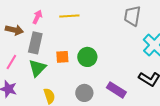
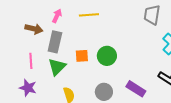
pink line: (11, 62) -> (31, 61), turned -35

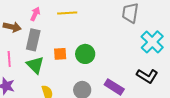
green triangle: (57, 67) -> (35, 65), turned -30

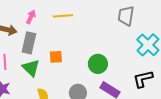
green circle: (85, 54) -> (98, 64), moved
black L-shape: (147, 76) -> (143, 79), turned 135

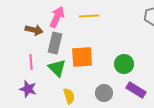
pink arrow: (31, 17) -> (57, 17), size x1.5
orange square: (56, 57) -> (82, 57), size x1.6

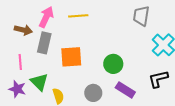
green triangle: (57, 68) -> (39, 82), moved

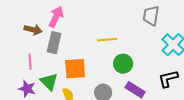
yellow line: (78, 16) -> (107, 40), moved
orange square: (71, 57) -> (75, 69), moved

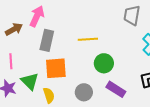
brown arrow: (33, 30) -> (14, 29), turned -42
gray rectangle: (54, 43) -> (47, 40), moved

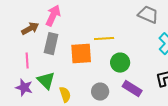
gray trapezoid: (132, 15) -> (148, 15), turned 105
gray rectangle: (47, 40) -> (51, 44), moved
orange square: (56, 68) -> (81, 54), moved

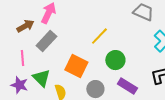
yellow line: (104, 39) -> (99, 36), turned -42
gray rectangle: (51, 44) -> (46, 41), turned 30
orange square: (81, 54) -> (76, 66), moved, turned 30

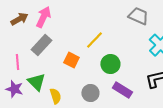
brown arrow: (25, 26) -> (19, 19), moved
orange square: (76, 66) -> (71, 60), moved, size x0.7

